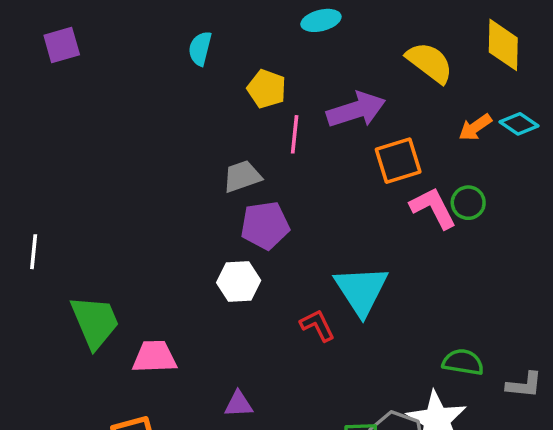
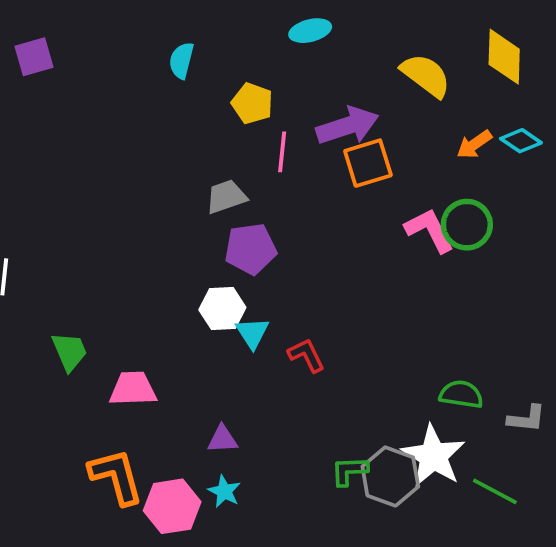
orange square: (398, 161) -> (368, 163), moved
green circle: (468, 203) -> (467, 225), size x1.4
cyan triangle: (361, 290) -> (252, 333), moved, size x0.6
green trapezoid: (95, 322) -> (69, 351), size x0.7

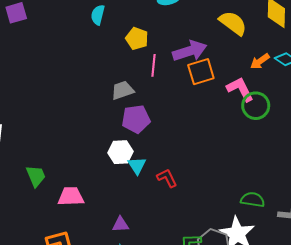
pink L-shape: (430, 230) -> (240, 89), moved

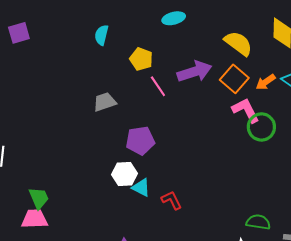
pink line: (153, 65) -> (158, 86), turned -40
orange square: (201, 72) -> (234, 79), moved, turned -32
gray trapezoid: (123, 90) -> (105, 102), moved
cyan triangle: (137, 166) -> (141, 188), turned -30
pink trapezoid: (71, 197) -> (35, 219), moved

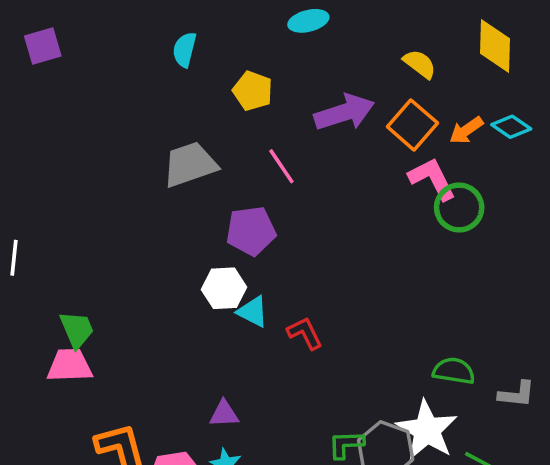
yellow semicircle: (238, 43) -> (420, 64), size x0.7
pink line: (158, 86) -> (281, 166), moved
gray trapezoid: (105, 102) -> (190, 164), size x1.4

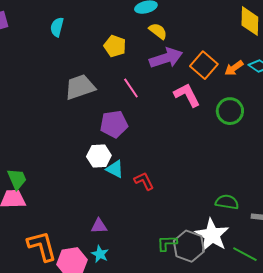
cyan semicircle: (185, 50) -> (57, 27), moved
yellow semicircle: (420, 64) -> (158, 31), moved
pink L-shape: (432, 179) -> (187, 95), moved

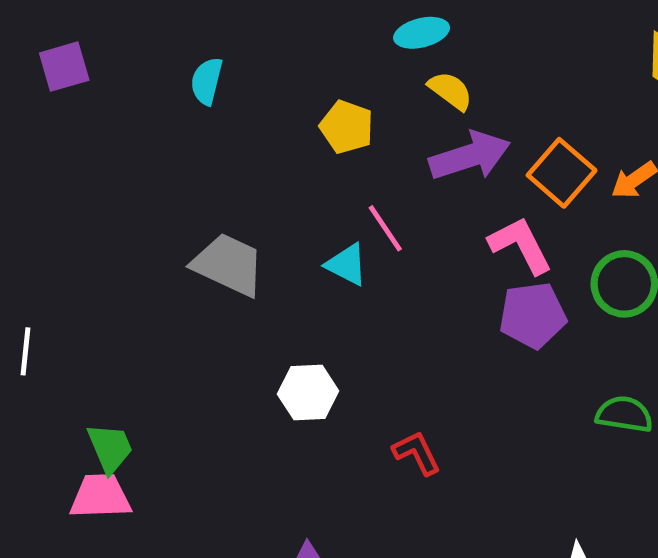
gray trapezoid: (80, 87) -> (228, 265), moved, turned 44
purple pentagon: (114, 124) -> (533, 315), moved
cyan triangle: (115, 169) -> (347, 265), moved
green semicircle: (227, 202) -> (624, 414), moved

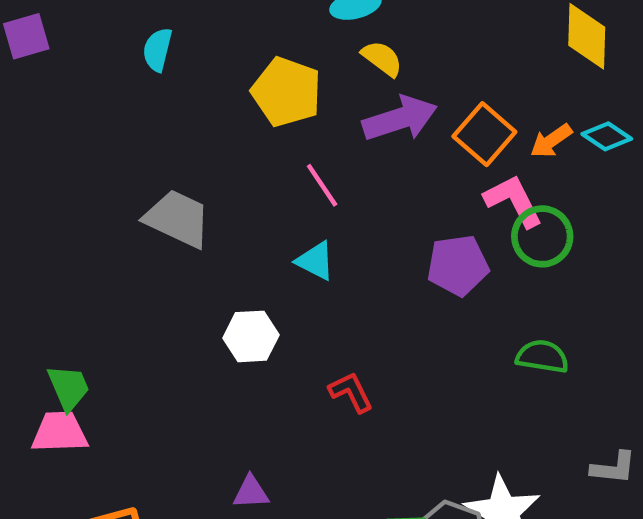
yellow pentagon: (347, 127) -> (286, 92), size x1.4
pink L-shape: (521, 245) -> (513, 201), moved
cyan triangle: (347, 265) -> (315, 261), moved

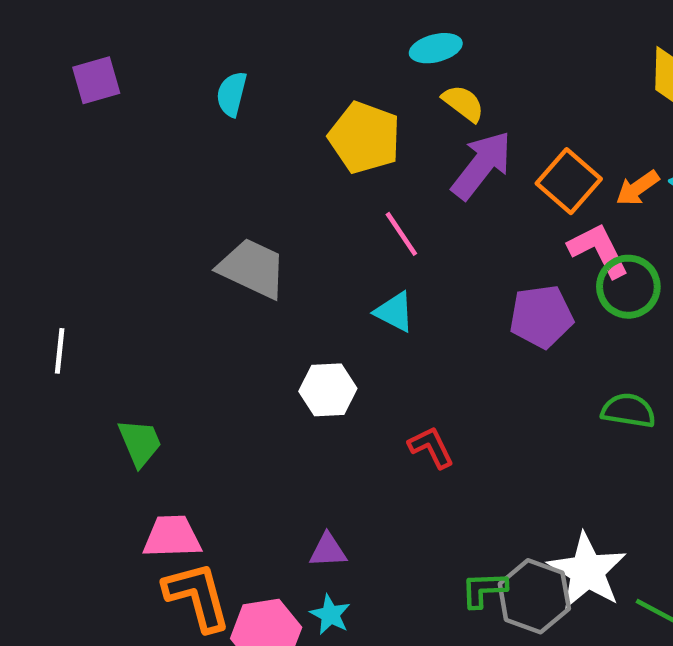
purple arrow: (400, 119) -> (482, 165), turned -34
pink trapezoid: (60, 432) -> (172, 537), moved

